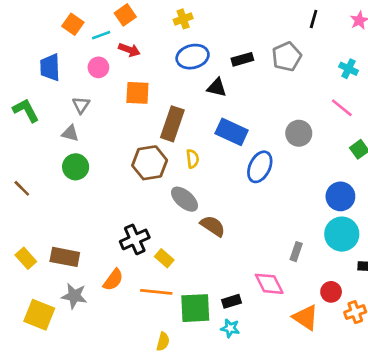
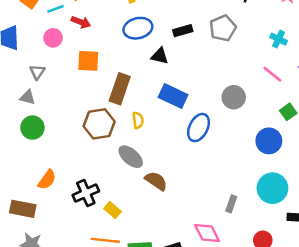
blue circle: (340, 196) -> (269, 141), moved
orange semicircle: (113, 280) -> (47, 180), moved

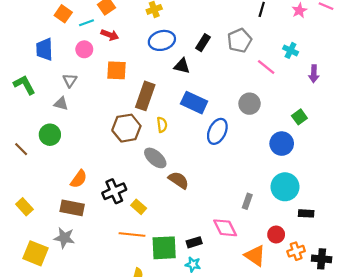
black rectangle: (183, 31) -> (203, 43), turned -42
pink line: (272, 74) -> (266, 67), moved
green circle: (32, 128) -> (50, 135), moved
brown rectangle: (23, 209) -> (72, 208), moved

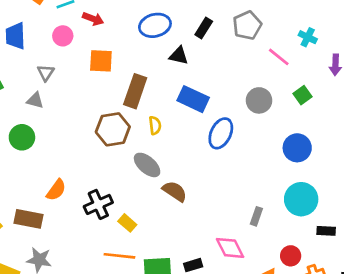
green square: (299, 117) -> (302, 95), moved
brown rectangle: (72, 208) -> (29, 219), moved

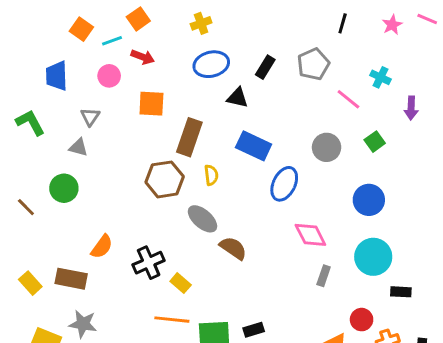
pink diamond: (230, 248) -> (310, 235), moved

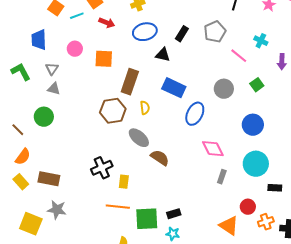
red arrow: (143, 57) -> (107, 23), moved
pink circle: (109, 76) -> (75, 49), moved
gray triangle: (90, 117) -> (52, 69), moved
orange semicircle: (102, 247) -> (23, 157), moved
yellow rectangle: (181, 283) -> (124, 182), turned 56

